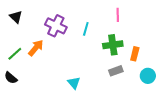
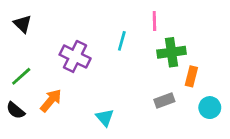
pink line: (118, 15) -> (154, 21), moved
purple cross: (56, 26) -> (75, 56), moved
green cross: (113, 45) -> (171, 52), moved
orange arrow: (36, 48) -> (51, 100), moved

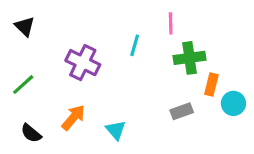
orange arrow: (51, 100) -> (73, 118), moved
cyan circle: (210, 108) -> (233, 103), moved
black semicircle: (15, 110) -> (31, 133), moved

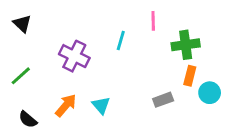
green cross: (190, 58) -> (186, 45), moved
cyan triangle: (116, 130) -> (101, 105), moved

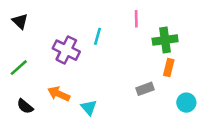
cyan line: (121, 41) -> (98, 36), moved
cyan circle: (210, 93) -> (186, 103), moved
orange arrow: (66, 105) -> (59, 94), turned -105
cyan triangle: (101, 105) -> (89, 108), moved

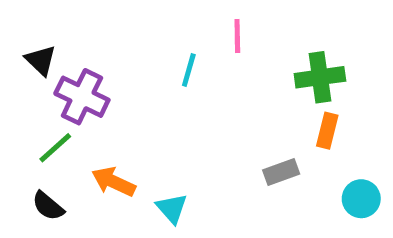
pink line: (136, 19) -> (237, 36), moved
black triangle: (20, 21) -> (41, 60), moved
purple cross: (66, 50) -> (82, 97), moved
green line: (19, 68) -> (55, 148), moved

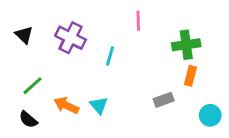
cyan line: (189, 70) -> (110, 56), moved
purple cross: (82, 97) -> (71, 38), moved
cyan triangle: (172, 208) -> (99, 105), moved

